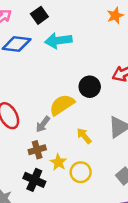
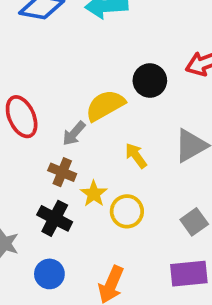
brown cross: (37, 150) -> (62, 172), turned 35

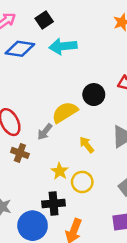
brown cross: (62, 172) -> (20, 153), moved
black cross: (55, 218) -> (54, 203), moved, turned -30
blue circle: (49, 274) -> (33, 226), size x1.5

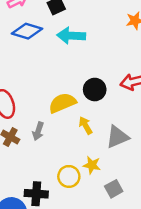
gray arrow: (45, 132) -> (38, 131), moved, turned -30
yellow arrow: (87, 145) -> (86, 125), moved
yellow star: (60, 171) -> (92, 165), moved, turned -30

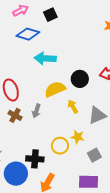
cyan arrow: (71, 36) -> (45, 58), moved

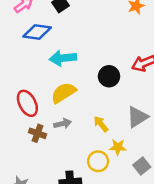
yellow semicircle: (55, 89) -> (64, 93), moved
yellow arrow: (73, 106) -> (101, 124), moved
gray arrow: (36, 111) -> (63, 124), turned -112

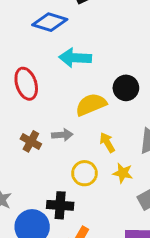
yellow semicircle: (64, 93) -> (91, 105), moved
red ellipse: (27, 103) -> (26, 84), moved
yellow circle: (98, 161) -> (85, 173), moved

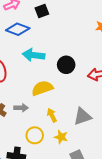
black circle: (126, 88) -> (66, 65), moved

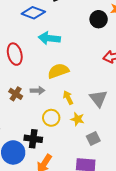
black circle: (66, 65) -> (99, 19), moved
gray triangle: (82, 116) -> (98, 98), turned -48

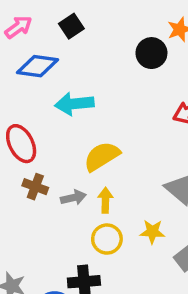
brown cross: (16, 94) -> (35, 187), moved
yellow arrow: (68, 98) -> (105, 200), moved, turned 40

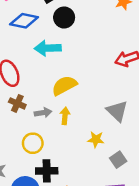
black circle: (151, 53) -> (64, 17), moved
yellow circle: (107, 239) -> (33, 143), moved

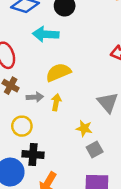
gray square: (118, 160) -> (95, 150), moved

